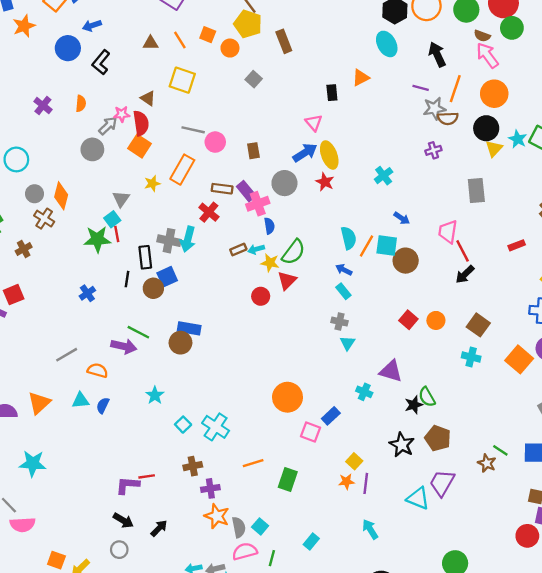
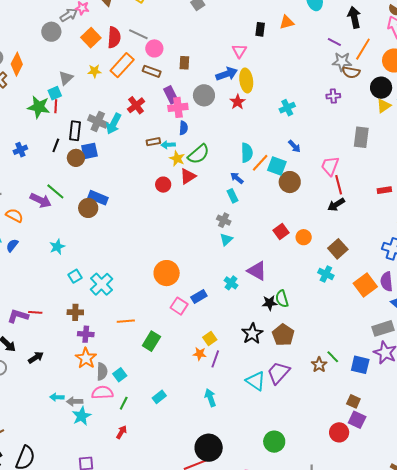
red semicircle: (141, 123) -> (114, 37), moved
brown rectangle: (222, 189) -> (152, 71), moved

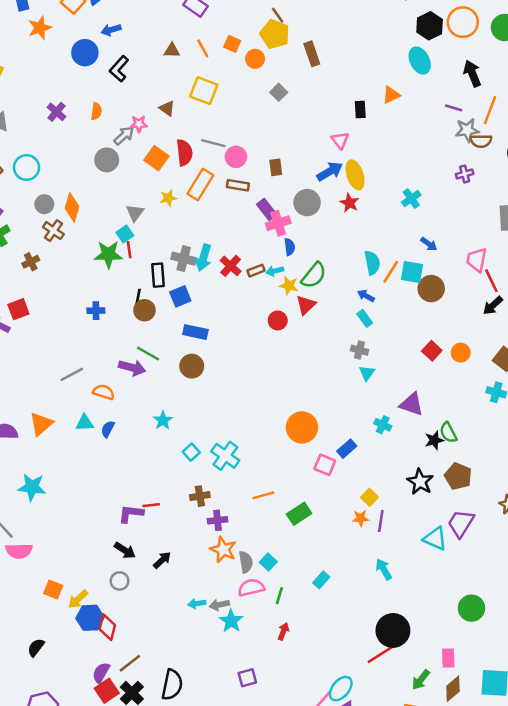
red cross: (136, 105) -> (231, 266), moved
blue cross: (20, 150) -> (96, 311), turned 32
brown circle: (76, 158) -> (144, 310), moved
blue rectangle: (98, 198) -> (195, 332), moved
green rectangle: (151, 341) -> (299, 514), turned 36

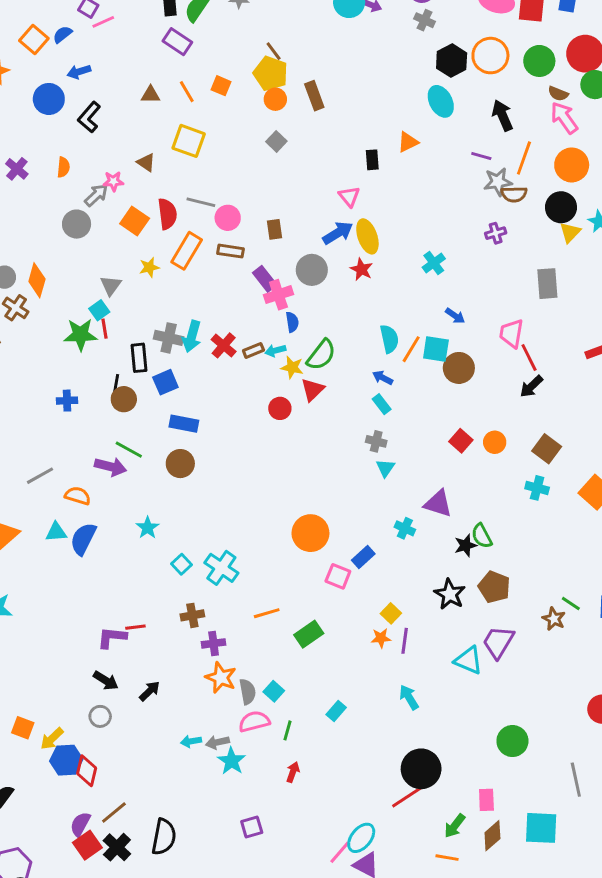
orange circle: (255, 59) -> (275, 99), moved
blue semicircle: (108, 429) -> (83, 539), size x1.6

